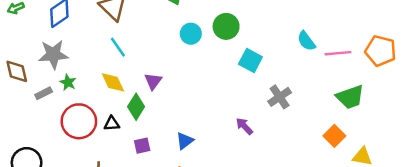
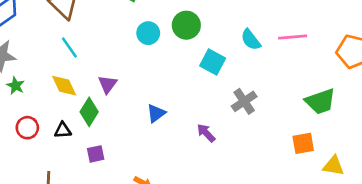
cyan semicircle: (306, 41) -> (251, 40), moved
pink line: (338, 53) -> (293, 37), moved
red circle: (79, 121) -> (27, 128), size x0.6
orange square: (334, 136) -> (303, 143), turned 35
blue triangle: (185, 141) -> (156, 113), moved

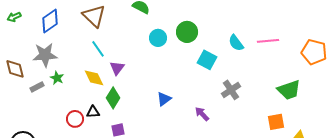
purple triangle: (107, 84) -> (117, 68), moved
red circle: (27, 128) -> (75, 119), moved

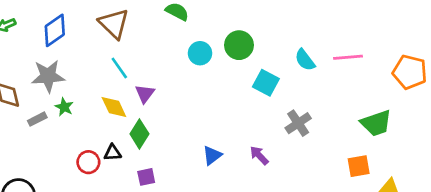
blue triangle: (164, 99) -> (212, 155), moved

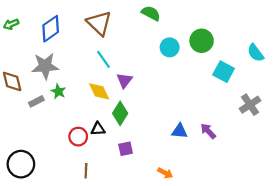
blue triangle: (212, 155) -> (180, 131), turned 42
purple arrow: (259, 155) -> (208, 131), moved

